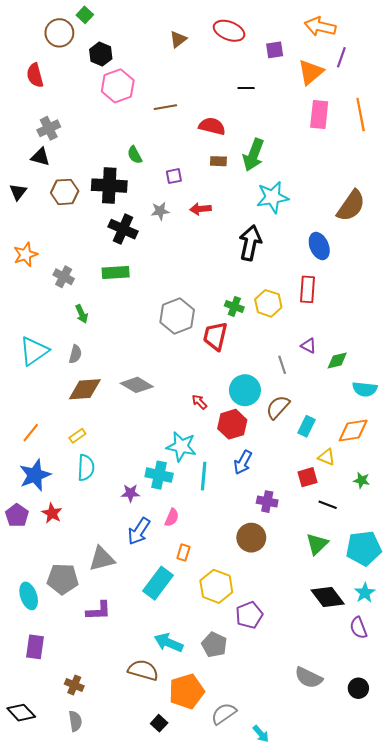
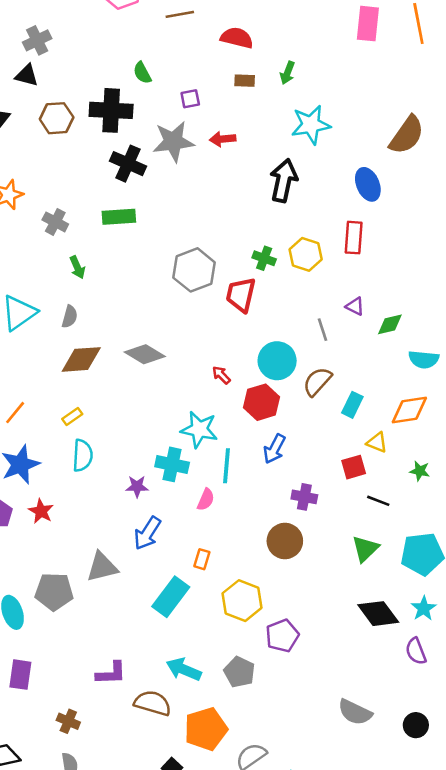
green arrow: (253, 155) -> (287, 73), size x0.6
gray star: (160, 211) -> (173, 142), size x1.8
pink semicircle: (172, 517) -> (206, 499), moved
purple L-shape: (99, 611) -> (111, 673), moved

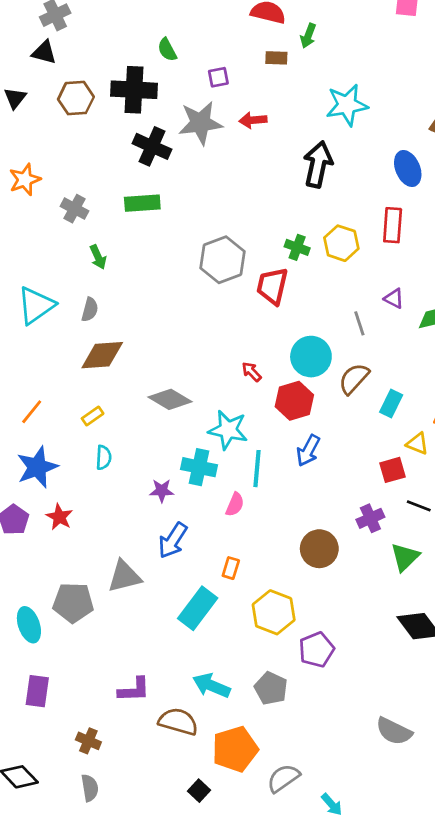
green arrow: (287, 73) -> (308, 36), moved
gray diamond: (145, 354) -> (170, 399), moved
cyan semicircle: (83, 455) -> (104, 457), size x0.7
purple cross: (304, 497) -> (370, 518), moved, turned -35

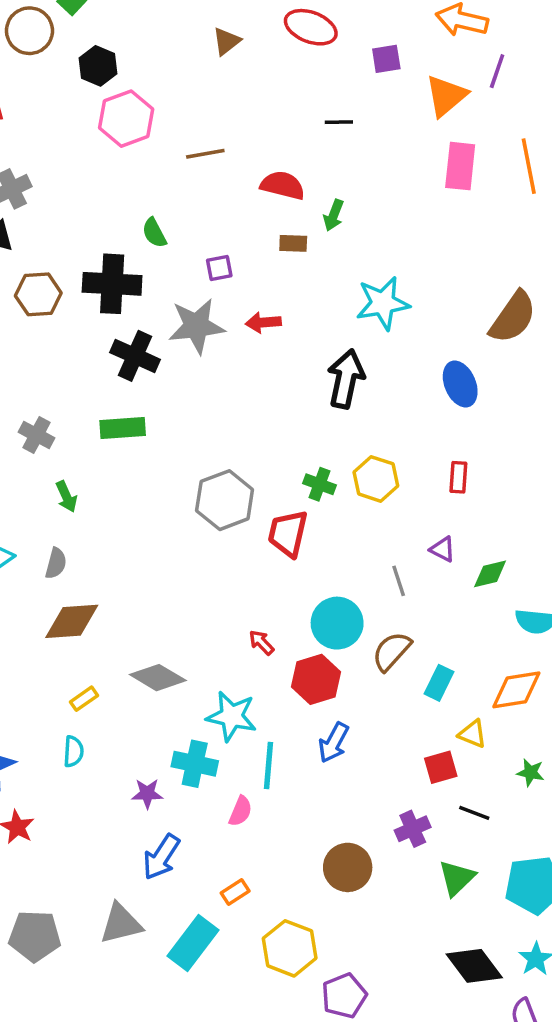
red rectangle: (393, 225) -> (458, 477), moved, size x0.7
yellow rectangle: (93, 416) -> (84, 699), moved
orange rectangle: (231, 568) -> (235, 892), turned 40
gray triangle: (124, 576) -> (121, 924), moved

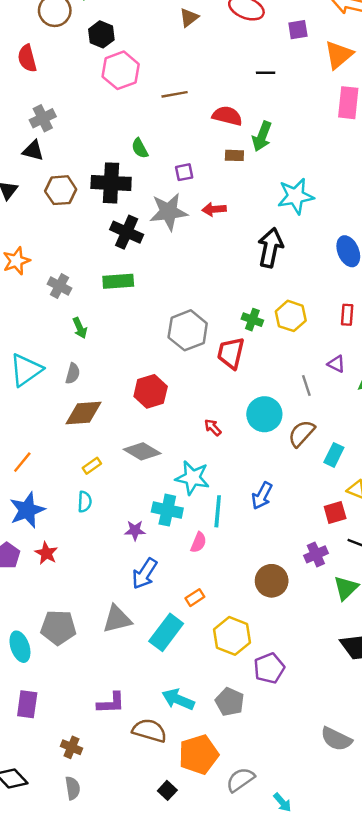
green arrow: (334, 215) -> (262, 136), size x1.4
red hexagon: (316, 679) -> (151, 391), moved

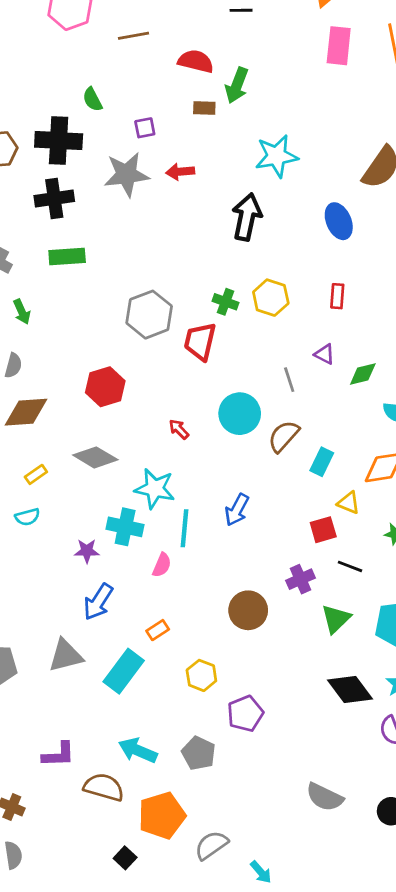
black cross: (127, 232) -> (54, 199), moved, turned -32
cyan semicircle: (85, 502) -> (27, 517), turned 72
yellow hexagon: (232, 636) -> (201, 675), size x0.7

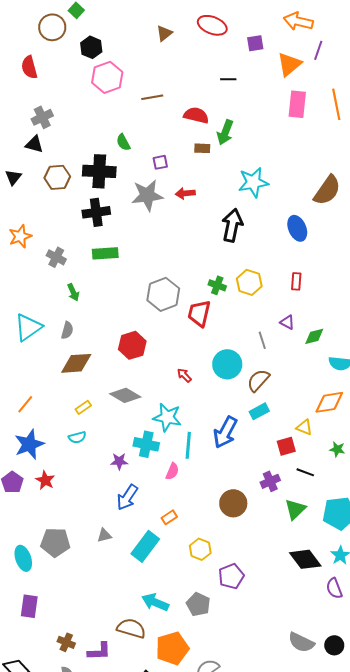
cyan rectangle: (322, 462) -> (259, 411), moved, turned 36
blue arrow: (237, 510) -> (225, 432), size x1.4
gray triangle: (66, 656) -> (104, 535), size x0.6
purple L-shape: (59, 755) -> (99, 651), moved
gray semicircle: (325, 797) -> (301, 642), moved

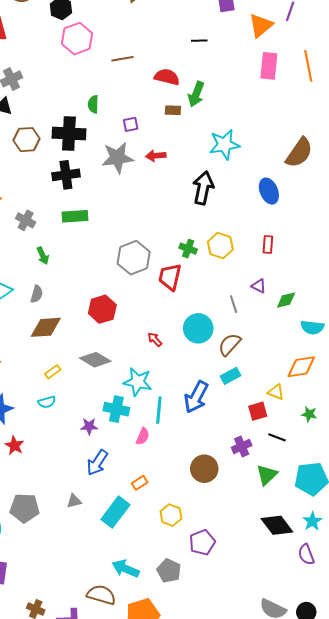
green semicircle: (123, 142) -> (93, 104), turned 30

